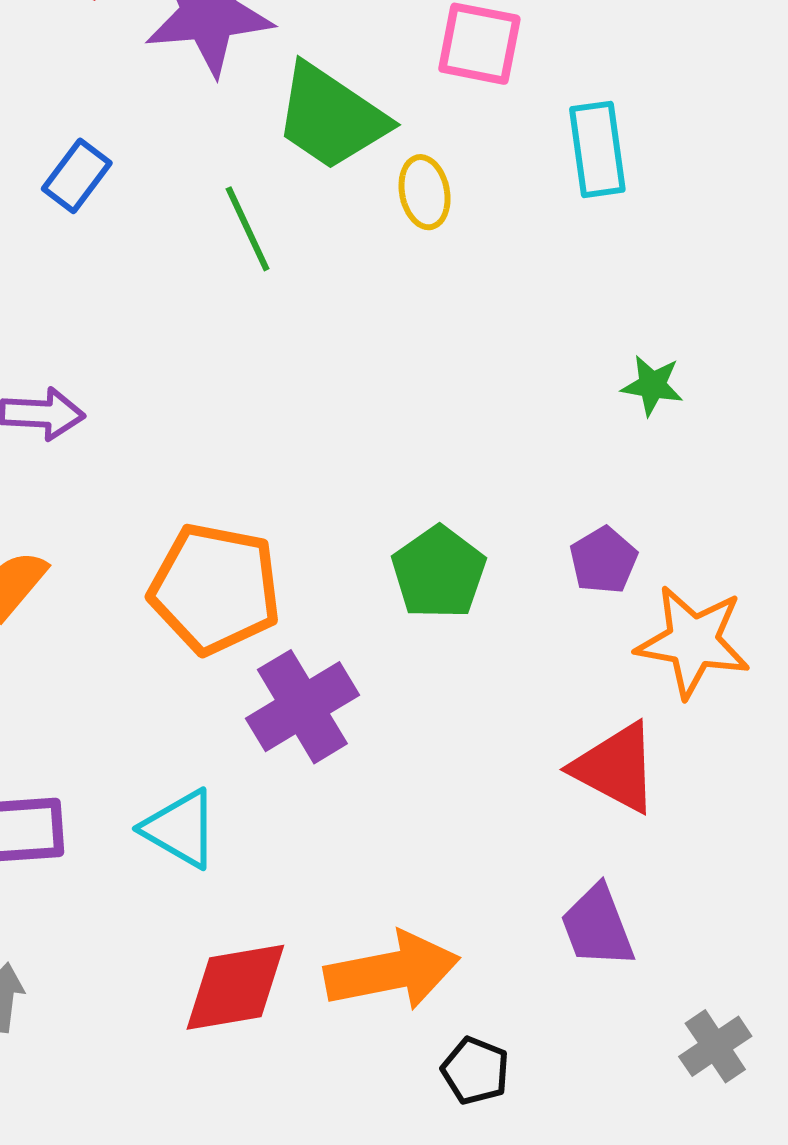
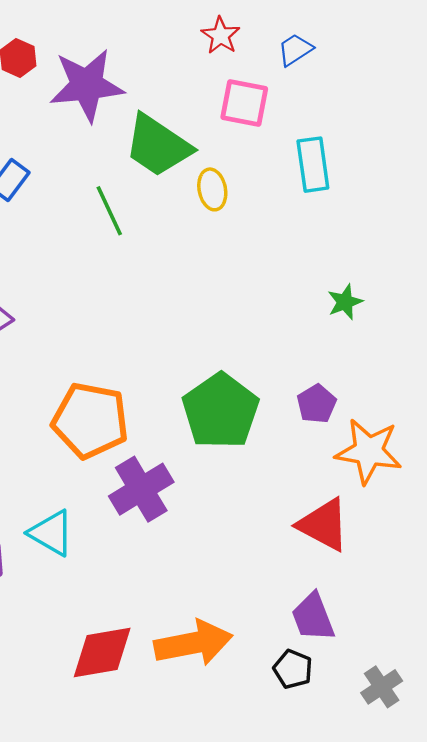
green star: (652, 385) -> (345, 302), turned -30
green pentagon: (439, 572) -> (221, 411), size x1.4
cyan triangle: (180, 829) -> (51, 533), moved
black pentagon: (475, 1071) -> (293, 669), moved

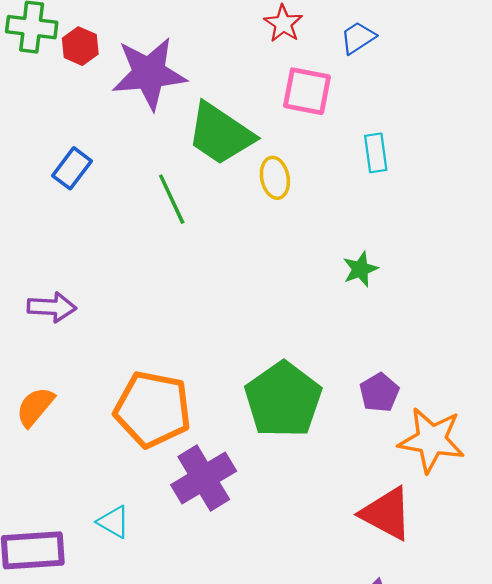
cyan rectangle: (313, 165) -> (376, 153), size x0.7
green star: (345, 302) -> (360, 269), moved
cyan triangle: (51, 533) -> (114, 522), size x0.7

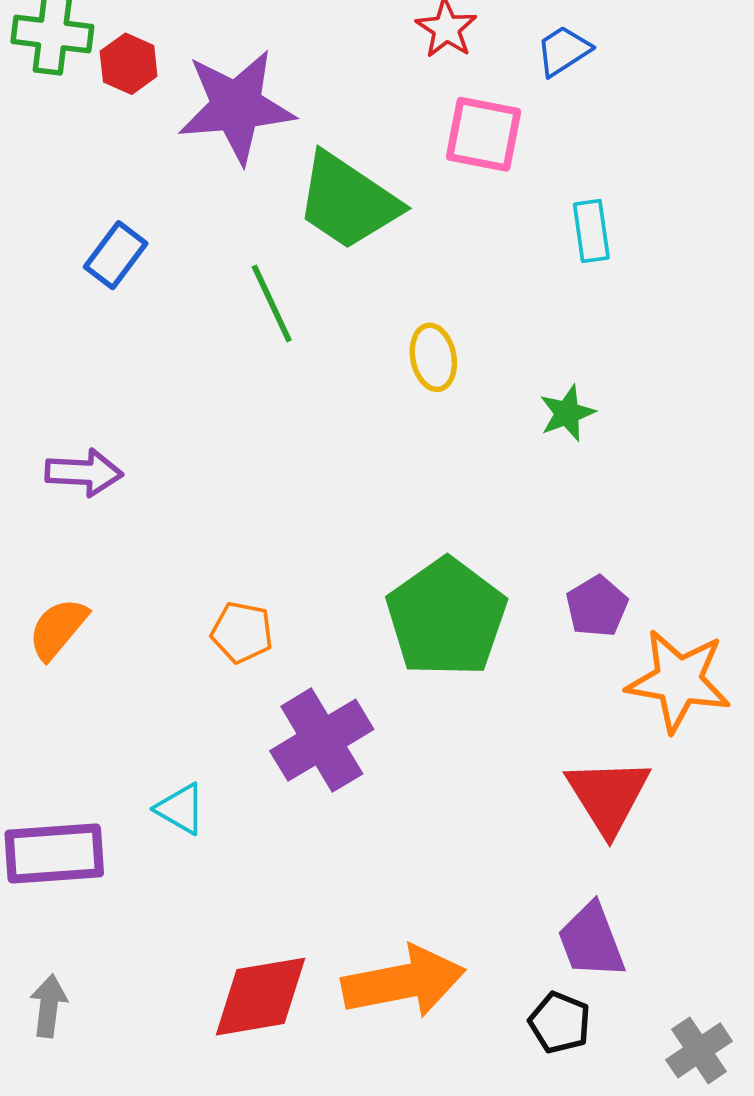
yellow ellipse: (275, 178) -> (433, 357), moved
orange pentagon: (153, 409) -> (242, 632), size x0.5
red triangle: (386, 514) -> (608, 796), turned 30

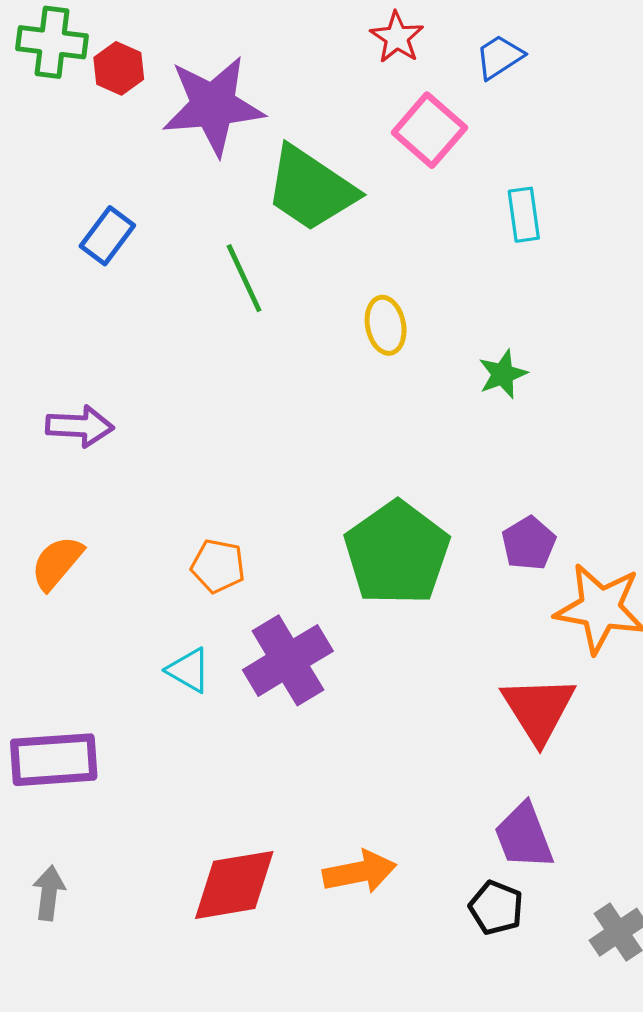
pink square: (483, 134) -> (429, 130), turned 30
cyan triangle: (181, 809) -> (189, 670), moved
orange arrow: (404, 982) -> (360, 872), size x0.7

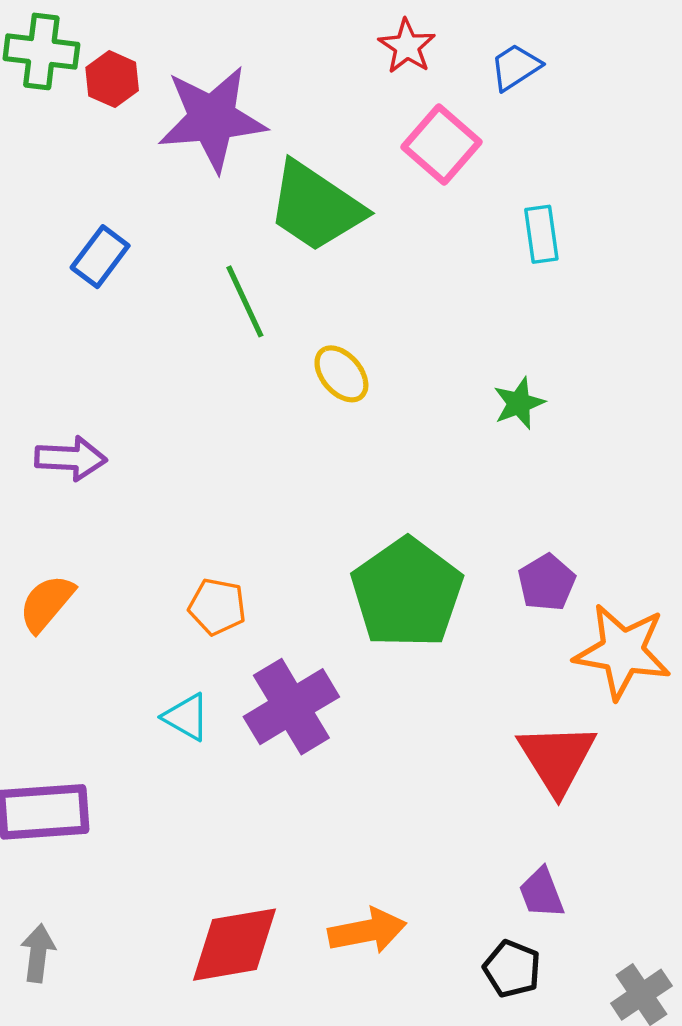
yellow ellipse: (386, 325) -> (341, 374), moved, turned -30
purple trapezoid: (524, 836) -> (541, 893), size x0.7

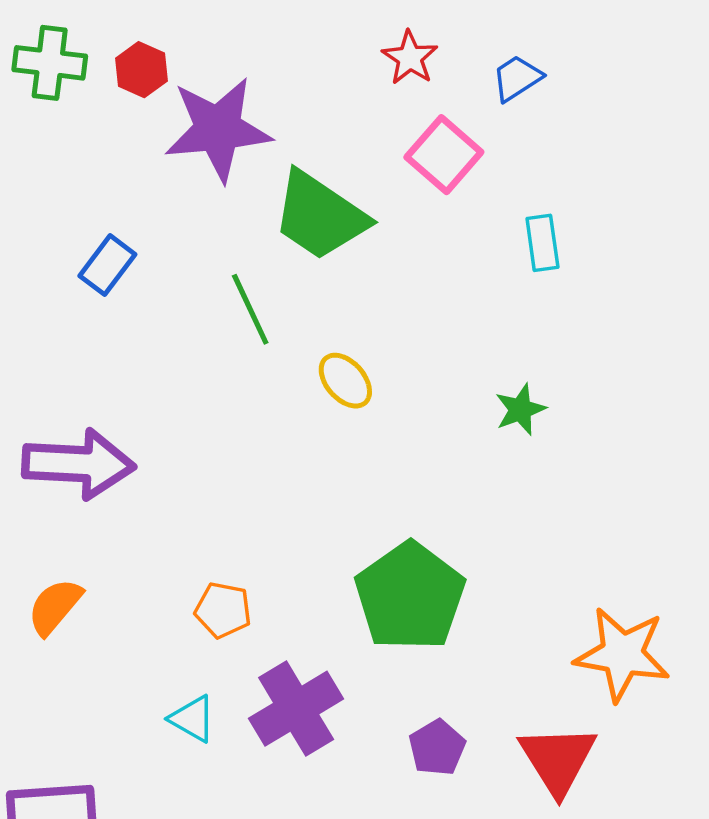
red hexagon: (112, 79) -> (141, 70), moved
purple arrow: (71, 458) -> (79, 464), size x1.6
purple pentagon: (547, 583) -> (437, 748), moved

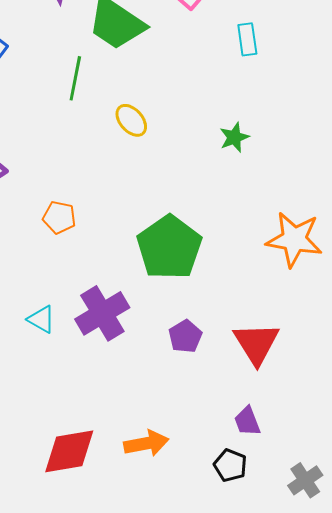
green line: (250, 309) -> (75, 78), turned 36
orange pentagon: (223, 610) -> (59, 217), moved
orange star: (622, 654) -> (294, 239), moved

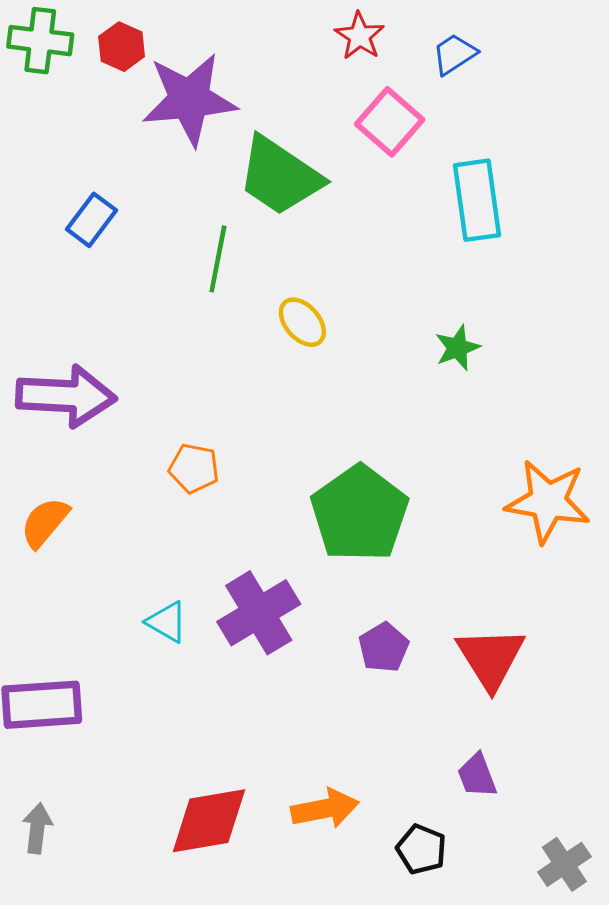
cyan rectangle: (247, 39) -> (477, 200), size x1.6
black pentagon: (230, 465) -> (421, 849), moved

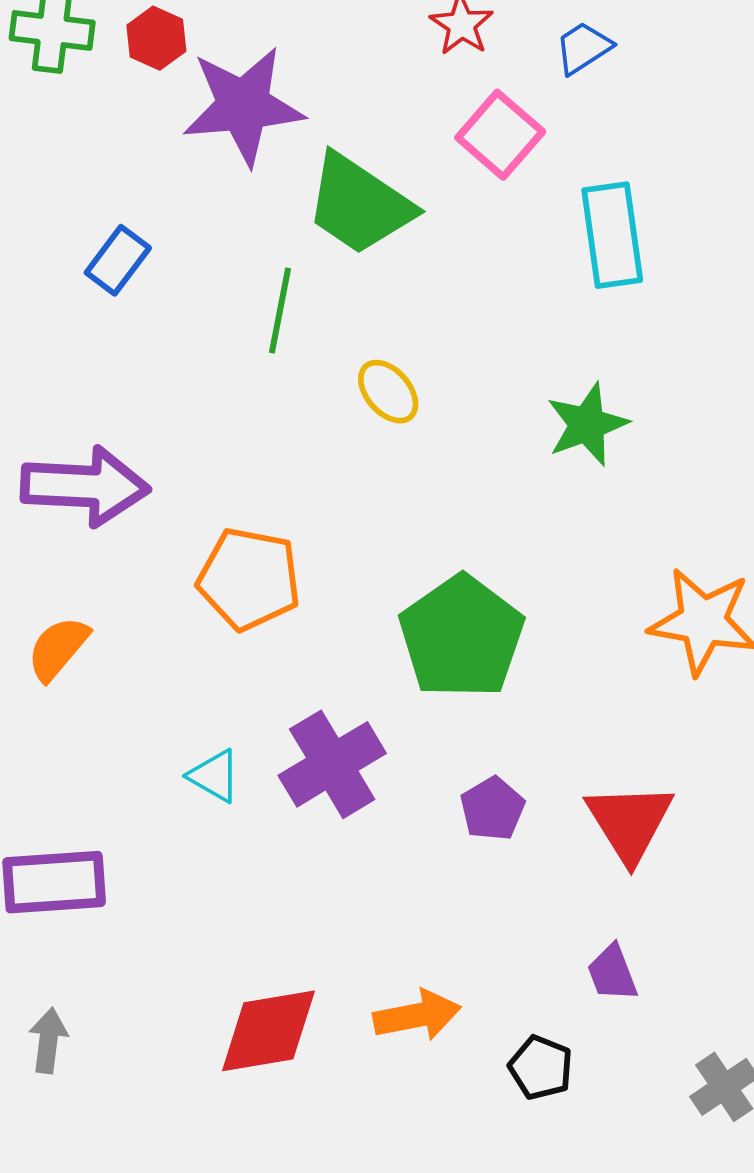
green star: (457, 348) -> (587, 424), size x1.4
orange pentagon: (194, 468) -> (249, 579), size x1.6

